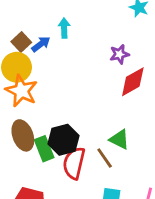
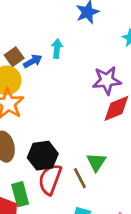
purple star: (119, 54) -> (107, 80), size x1.5
green triangle: (119, 139) -> (96, 162), turned 30
green rectangle: (44, 149) -> (20, 194), moved

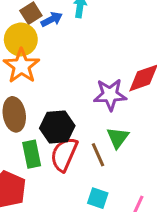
purple star: (107, 80) -> (110, 95), moved
green rectangle: (20, 194) -> (32, 154), moved

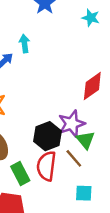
purple star: (110, 95) -> (72, 124), moved
black hexagon: (57, 127) -> (47, 136), moved

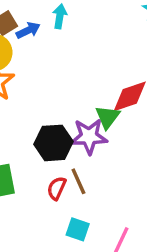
green triangle: (85, 140) -> (108, 117), moved
red semicircle: (46, 166) -> (57, 188), moved, size x0.6

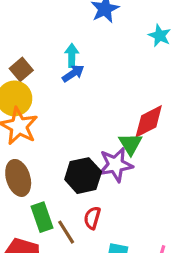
blue arrow: (28, 30) -> (73, 73), moved
brown line: (78, 181) -> (66, 232), moved

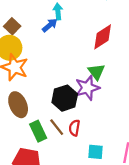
cyan arrow: (72, 55) -> (58, 11), moved
red diamond: (149, 121) -> (103, 37), moved
brown line: (66, 232) -> (57, 127), moved

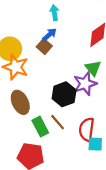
blue arrow: (50, 25) -> (49, 35), moved
brown square: (12, 26) -> (44, 46), moved
red semicircle: (74, 128) -> (87, 129), moved, size x1.5

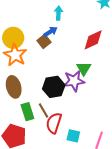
red semicircle: (87, 129) -> (54, 123), moved

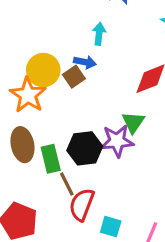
blue arrow: (50, 32) -> (85, 62), turned 40
yellow circle: (13, 38) -> (43, 70), moved
green rectangle: (27, 112) -> (51, 159), moved

